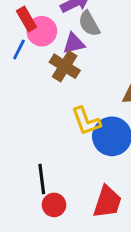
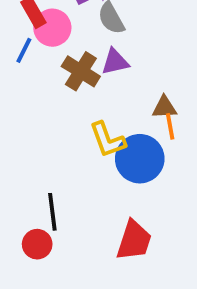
purple triangle: (74, 43) -> (115, 62), moved
red circle: (54, 205) -> (37, 244), moved

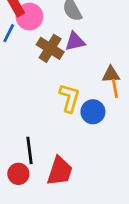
yellow L-shape: (107, 140) -> (69, 98), turned -144
blue circle: (140, 159) -> (93, 112), size x0.7
red trapezoid: (134, 240) -> (60, 171), moved

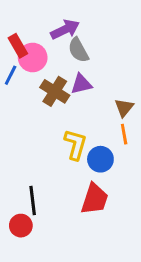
brown triangle: (111, 75) -> (124, 108), moved, turned -48
red trapezoid: (60, 171) -> (95, 199), moved

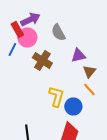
purple arrow: (65, 29) -> (30, 19), moved
purple triangle: (81, 84) -> (78, 55), moved
orange line: (124, 134) -> (89, 89), turned -32

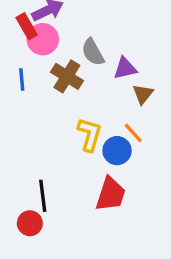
gray semicircle: (58, 32) -> (93, 52), moved
blue line: (12, 49) -> (22, 80), moved, turned -32
orange line: (89, 89) -> (133, 133), moved

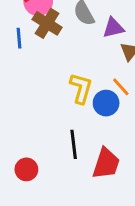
brown cross: (67, 76) -> (47, 23), moved
red trapezoid: (111, 194) -> (106, 164), moved
black line: (43, 196) -> (74, 144), moved

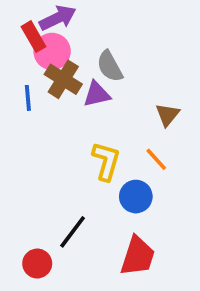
purple triangle: (113, 28) -> (97, 94), moved
blue circle: (106, 103) -> (136, 197), moved
black line: (74, 144) -> (73, 232), moved, turned 44

